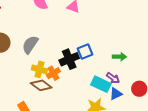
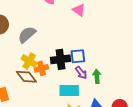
green arrow: (119, 57) -> (97, 76), moved, turned -112
purple arrow: (113, 78) -> (81, 73), moved
cyan rectangle: (101, 84) -> (69, 90), moved, turned -42

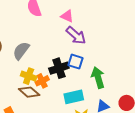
blue square: (78, 56) -> (75, 62), turned 35
purple arrow: (81, 73) -> (76, 35), moved, size x1.5
green arrow: (97, 76) -> (98, 78), size x1.5

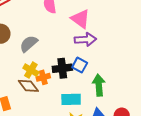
pink triangle: (67, 16) -> (80, 19), size x1.5
purple arrow: (76, 35) -> (85, 39), turned -55

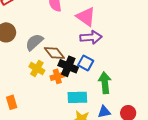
black cross: (62, 68) -> (68, 66), turned 30
orange cross: (43, 77) -> (57, 76), moved
brown diamond: (28, 86) -> (54, 53), moved

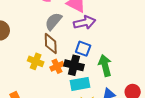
gray semicircle: (34, 42) -> (53, 21), moved
brown diamond: (54, 53) -> (51, 44), turned 45
black cross: (68, 66) -> (74, 65), moved

